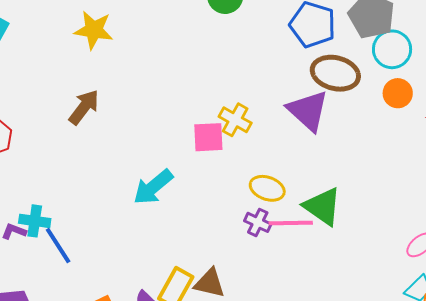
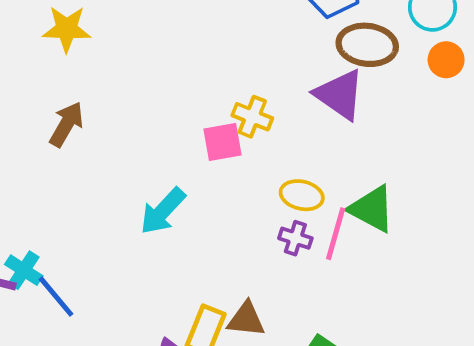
cyan cross: (35, 221) -> (24, 270), turned 32
pink line: (291, 223) -> (336, 234), turned -66

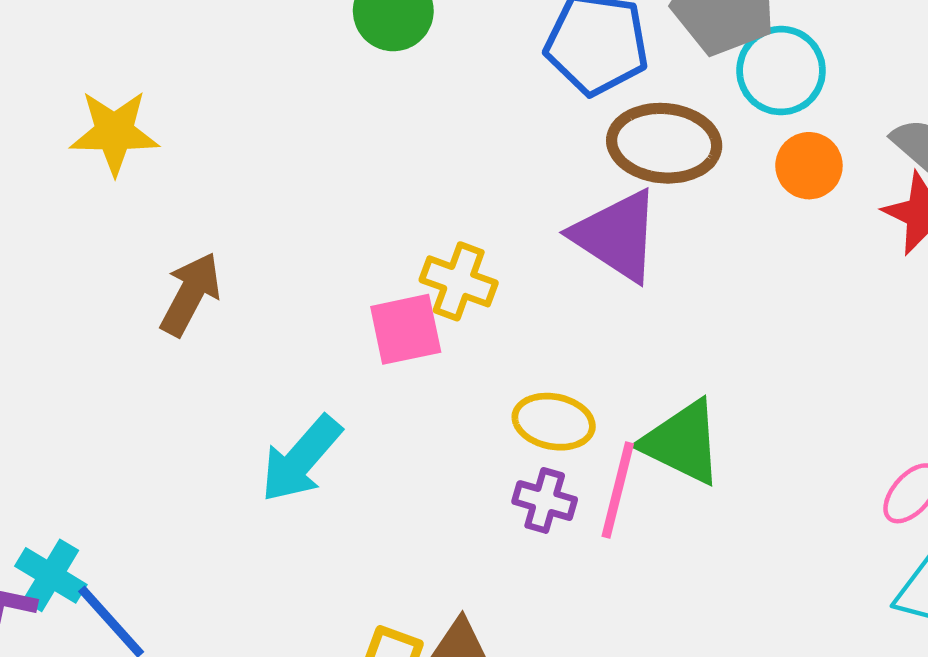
brown arrow: (66, 124) -> (190, 294), moved

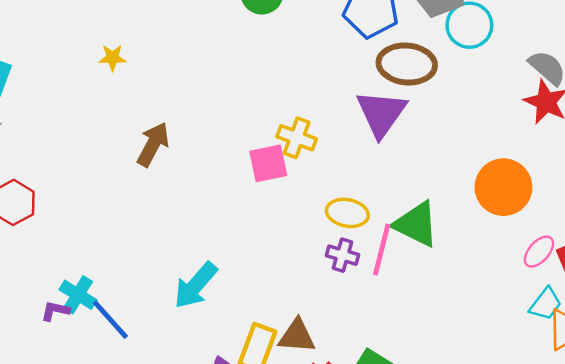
yellow star: (114, 132) -> (113, 58), size x0.6
orange circle: (809, 166) -> (503, 187), moved, size x1.6
purple triangle: (617, 236) -> (381, 113), turned 32
cyan arrow: (301, 459) -> (196, 285), moved

